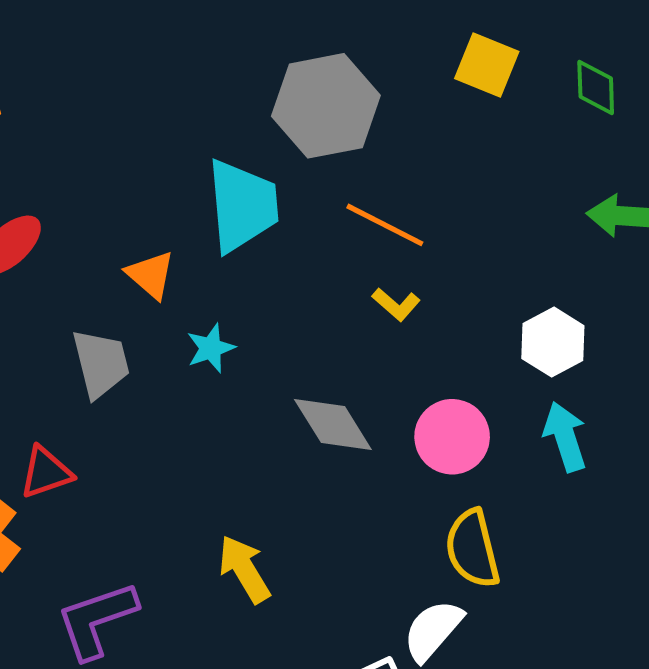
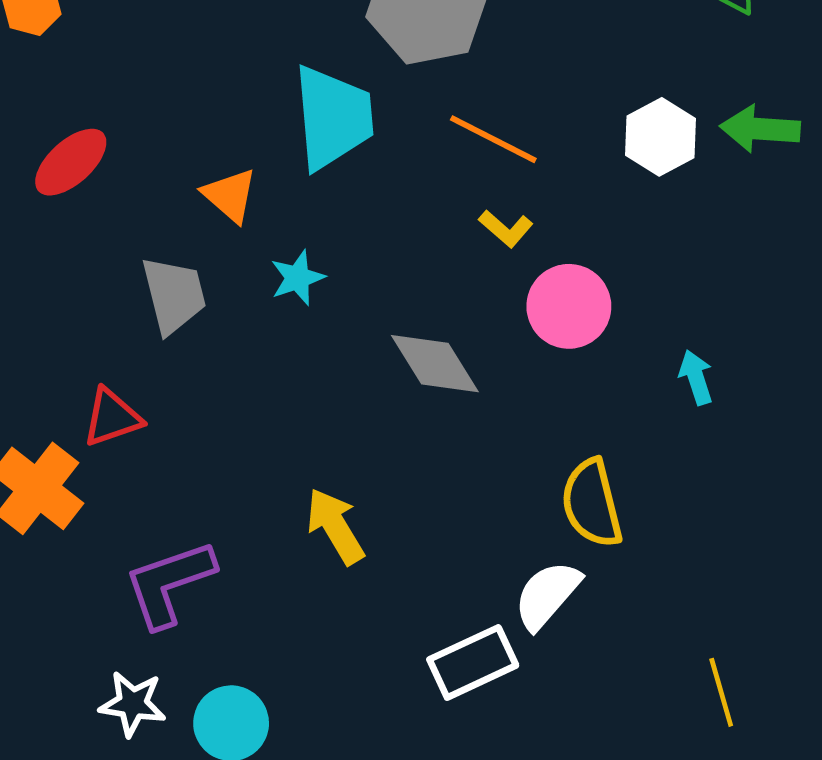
white hexagon: (553, 342) -> (660, 137), moved
pink circle: (452, 437) -> (569, 306), moved
cyan arrow: (565, 437) -> (696, 377), size x0.7

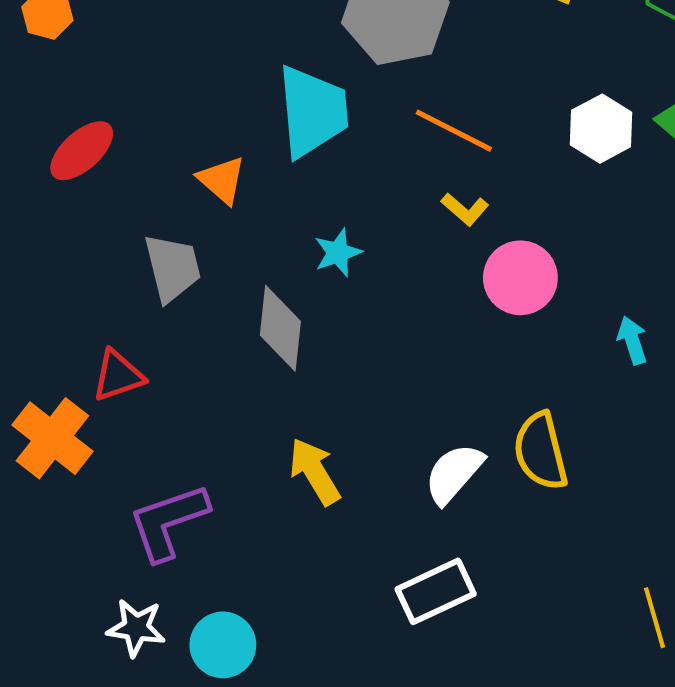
cyan star: (297, 278) -> (338, 253), moved
gray diamond: (435, 364) -> (280, 328), moved, turned 38
white semicircle: (547, 595) -> (454, 473), moved

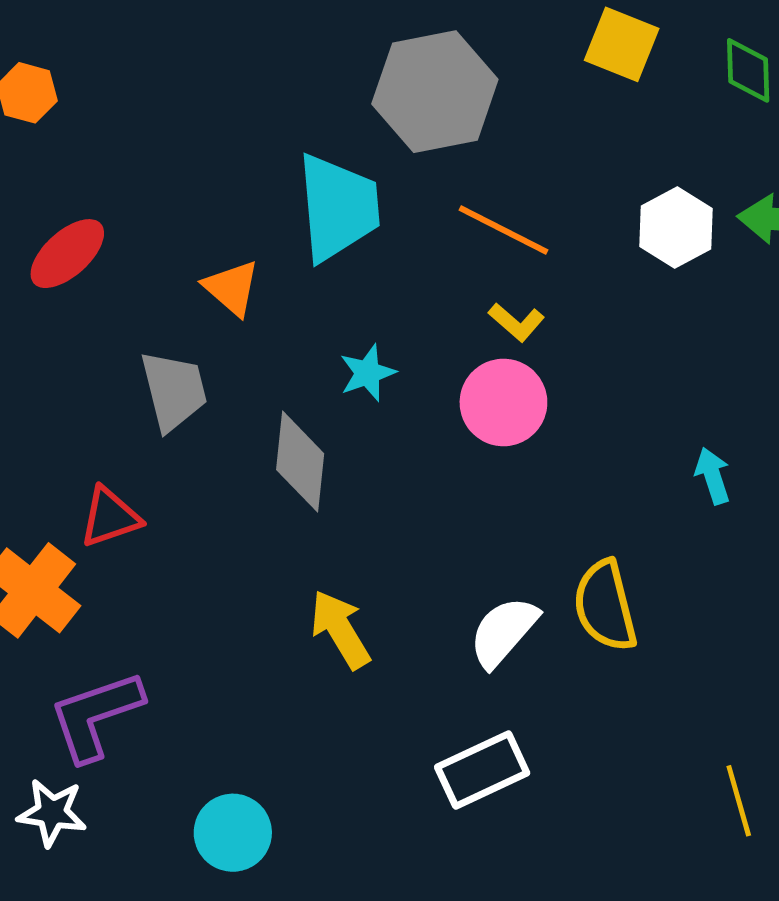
pink circle: (520, 278) -> (503, 402), moved
purple L-shape: (168, 522) -> (96, 716), moved
white star: (136, 628) -> (52, 813), moved

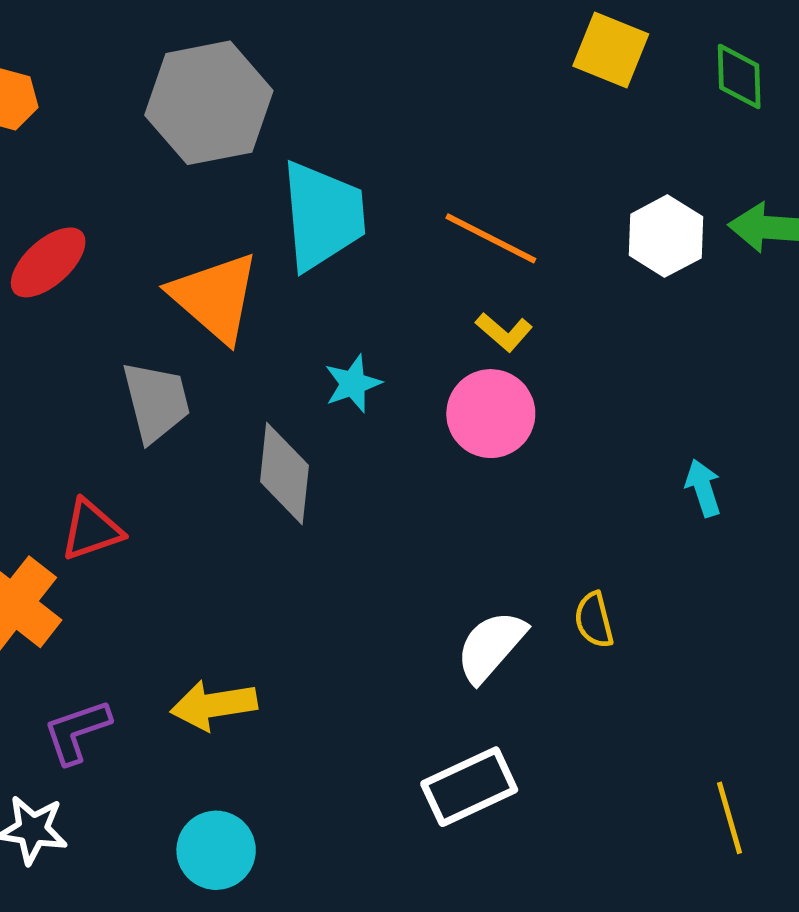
gray hexagon: (435, 92) -> (209, 103), moved
orange triangle: (232, 288) -> (215, 297), size x1.6
yellow semicircle: (605, 606) -> (594, 620), size x0.6
yellow arrow: (340, 629) -> (214, 705), moved, turned -68
purple L-shape: (96, 716) -> (77, 731), size x0.7

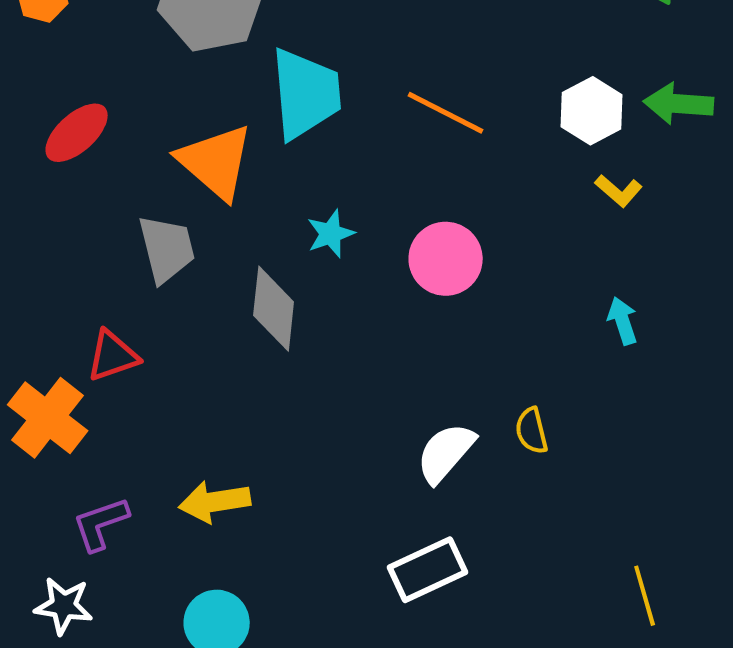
yellow L-shape: (504, 332) -> (619, 191), moved

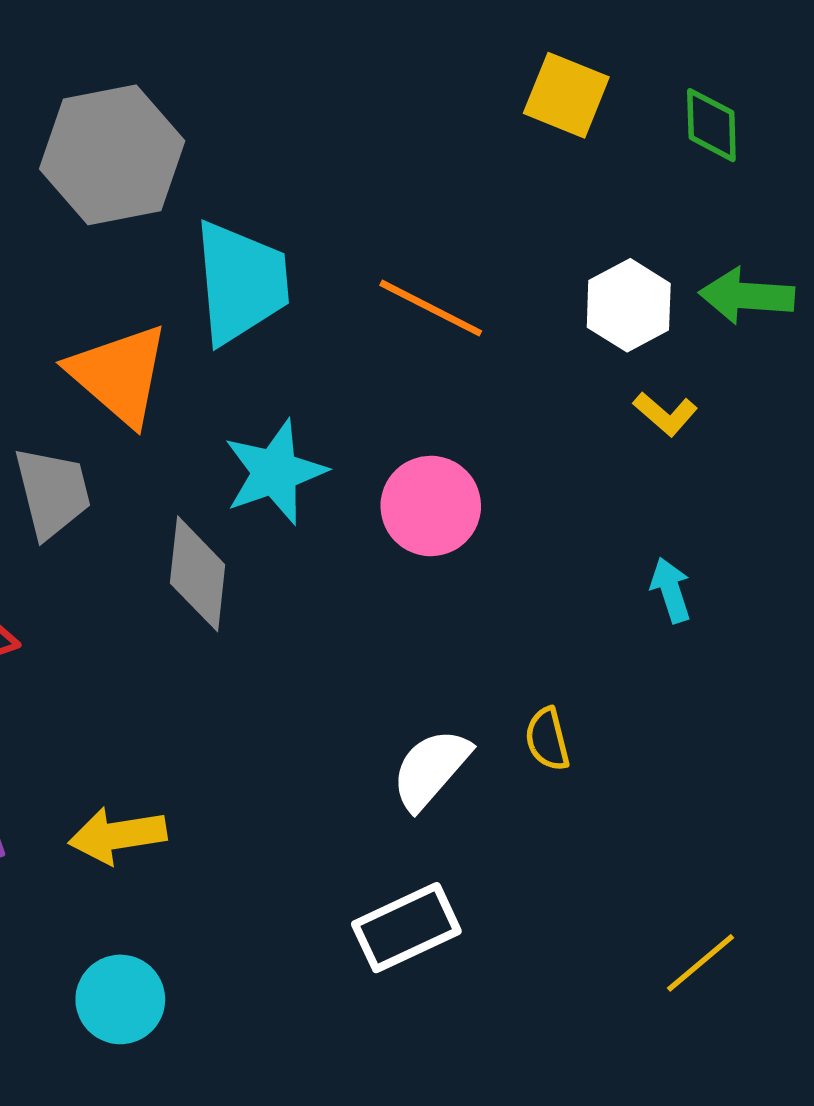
cyan star: (331, 234) -> (275, 472), size x1.6
yellow line: (645, 596) -> (701, 963), turned 66

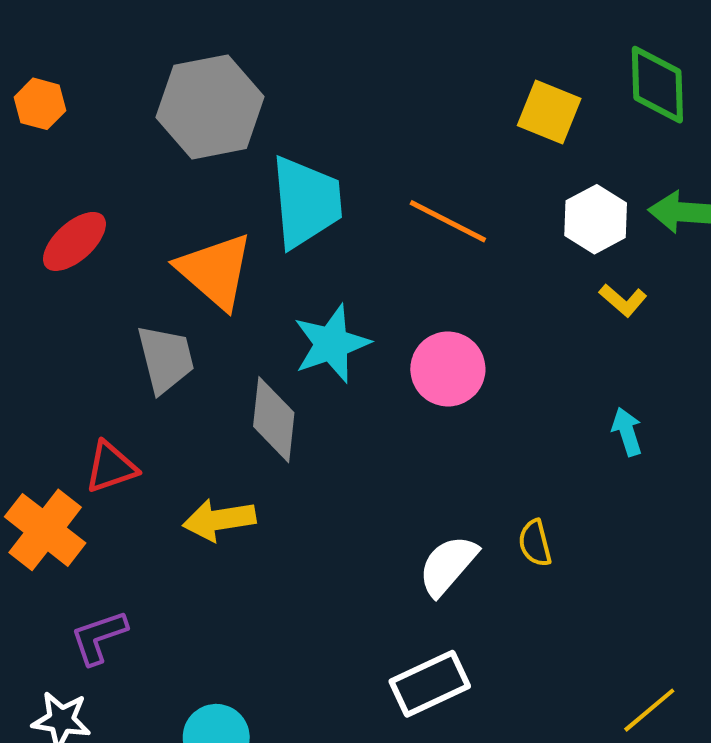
yellow square: (566, 95) -> (549, 112), moved
green diamond: (711, 125) -> (657, 85), size x1.4
yellow arrow: (118, 835) -> (219, 520), moved

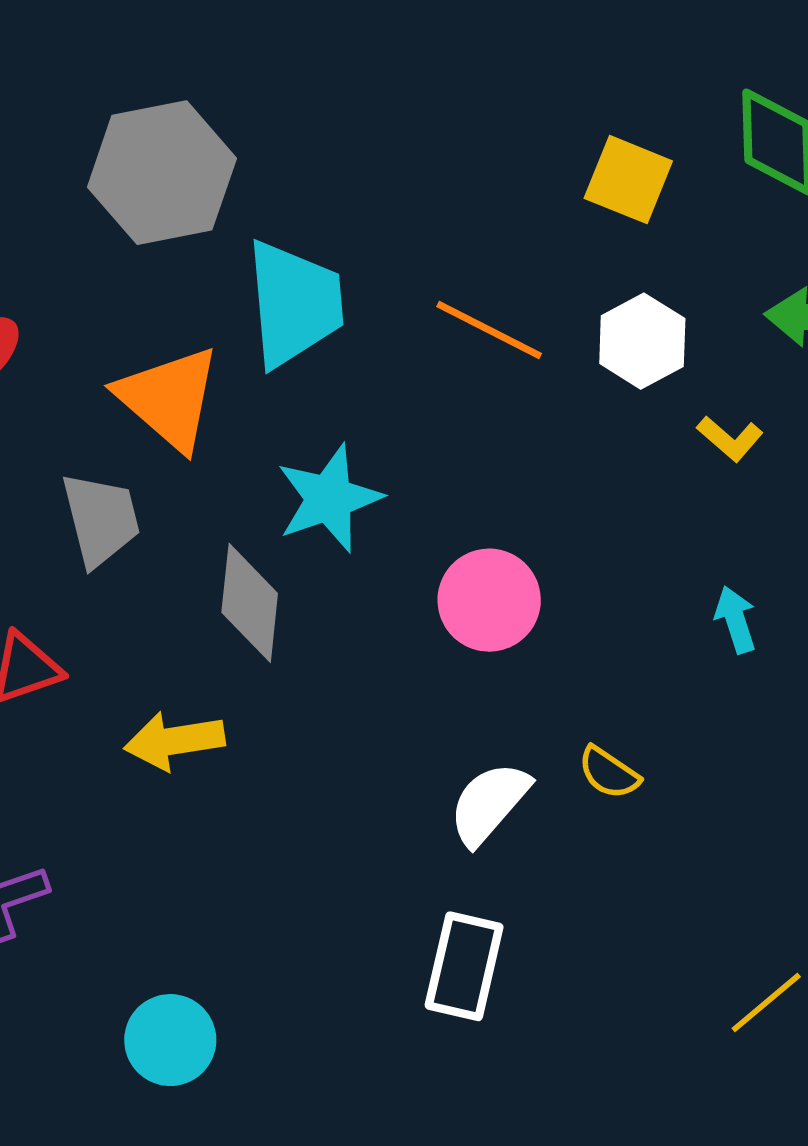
white hexagon: (596, 219) -> (642, 341), moved
pink circle: (448, 369) -> (489, 600), moved
yellow semicircle: (535, 543) -> (609, 773), turned -42
white rectangle: (430, 684) -> (464, 966), turned -52

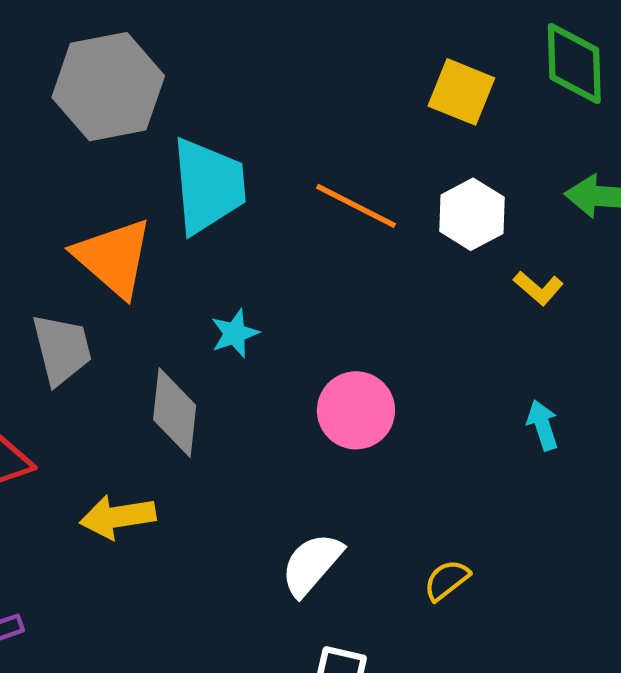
cyan star: (329, 498) -> (235, 333), size x0.6
yellow semicircle: (609, 773) -> (447, 580), moved, turned 108
white semicircle: (489, 803) -> (312, 564), moved

